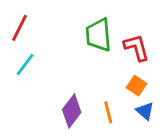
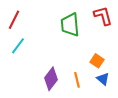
red L-shape: (137, 48) -> (103, 16), moved

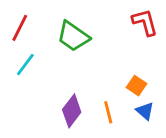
green trapezoid: (70, 25) -> (73, 36), moved, turned -50

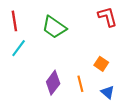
red line: (20, 28) -> (14, 21), turned -36
blue triangle: (145, 111) -> (108, 92), moved

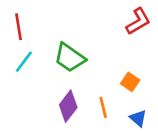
red L-shape: (108, 17) -> (138, 21), turned 75
green trapezoid: (54, 27) -> (70, 58), moved

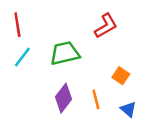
red L-shape: (138, 21) -> (106, 26), moved
green trapezoid: (70, 58) -> (65, 53), turned 132

